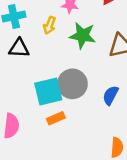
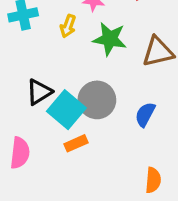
black triangle: (19, 48) -> (39, 92), moved, turned -35
cyan square: (48, 92) -> (66, 110), turned -36

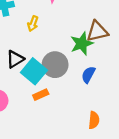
yellow arrow: (68, 26) -> (33, 24), moved
green star: (110, 39) -> (82, 44), moved, turned -30

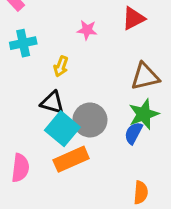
green star: (82, 44) -> (144, 114), moved
black triangle: (15, 59) -> (52, 103), moved, turned 48
orange rectangle: (41, 95) -> (71, 159), size x1.6

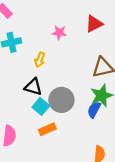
cyan square: (62, 129) -> (41, 106), size x0.7
orange rectangle: (71, 159) -> (47, 129), size x0.7

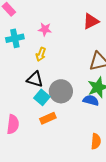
pink star: (59, 33) -> (45, 29), moved
blue semicircle: (94, 110) -> (91, 100), turned 77

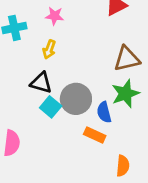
blue semicircle: (91, 100) -> (104, 112), moved, turned -119
orange rectangle: (48, 118) -> (95, 135), moved, turned 49

